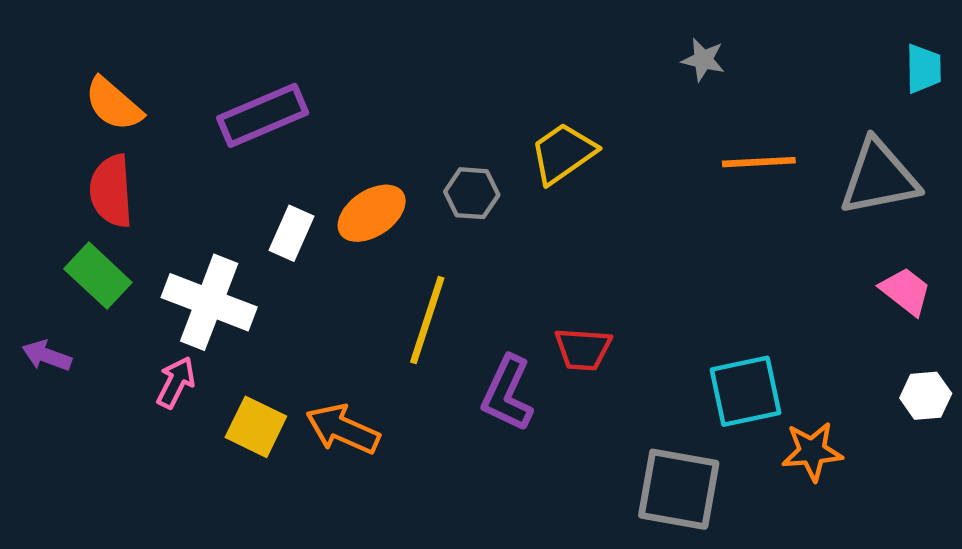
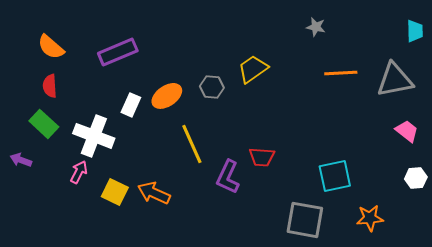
red semicircle: (111, 191) -> (50, 86), size x0.7
yellow line: (427, 320) -> (192, 144), turned -42
orange star: (812, 451) -> (370, 218), moved

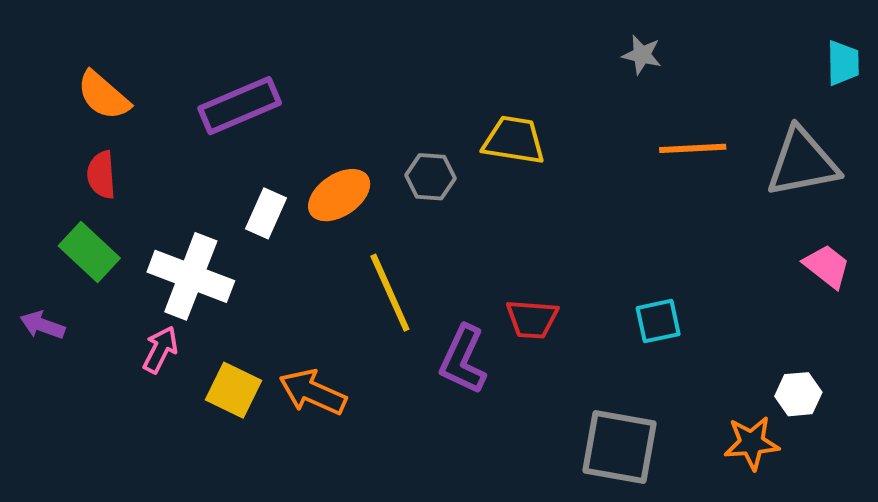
yellow trapezoid: (253, 69) -> (514, 140), turned 44
cyan square: (335, 176) -> (658, 321), moved, size x0.7
white hexagon: (416, 178) -> (798, 394), moved

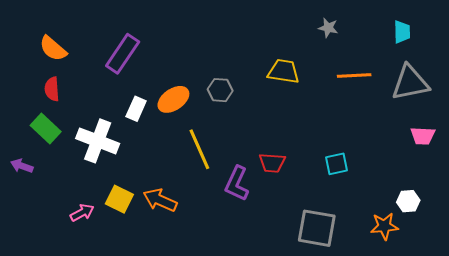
cyan trapezoid: (843, 63) -> (402, 32), moved
purple rectangle: (240, 106) -> (123, 54), turned -33
yellow trapezoid: (514, 140) -> (284, 71), moved
pink trapezoid: (827, 266) -> (423, 136), turned 145
pink arrow: (160, 349) -> (82, 213), moved, turned 35

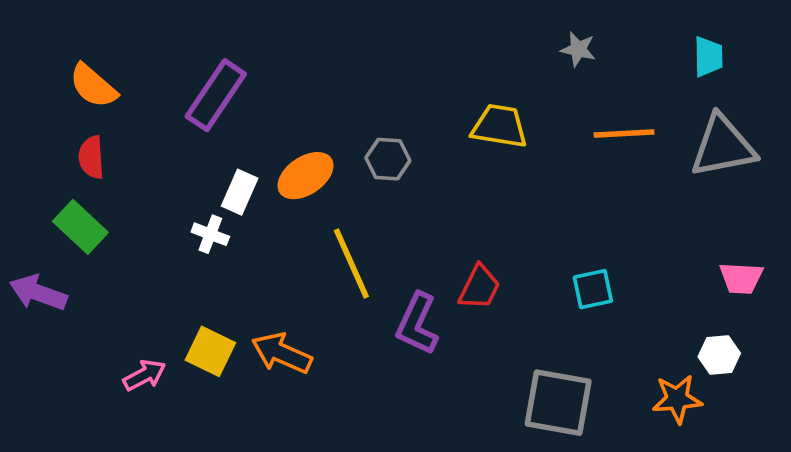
pink trapezoid: (423, 136) -> (741, 278), moved
white cross: (98, 141) -> (210, 234), moved, size x0.5
red trapezoid: (272, 163) -> (479, 287), turned -68
purple arrow: (22, 166) -> (38, 293), size x1.4

